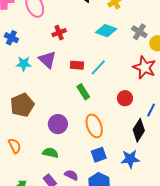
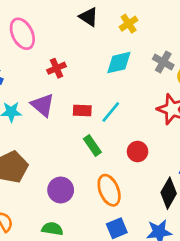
cyan diamond: (106, 31) -> (119, 63), turned -30
red circle: (125, 98) -> (138, 151), moved

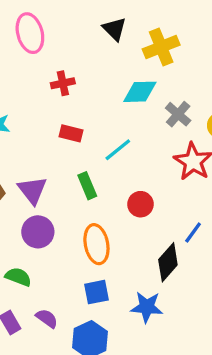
yellow cross: (129, 24) -> (161, 47), size x1.5
gray cross: (163, 62) -> (178, 114), moved
purple triangle: (43, 105) -> (32, 190), moved
red rectangle: (82, 110) -> (71, 133), moved

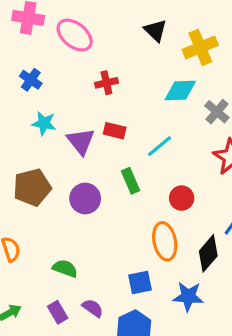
pink ellipse: (30, 33) -> (75, 35), turned -36
purple triangle: (32, 190) -> (81, 141), moved
purple circle: (38, 232) -> (85, 198), moved
orange ellipse: (96, 244) -> (165, 241), moved

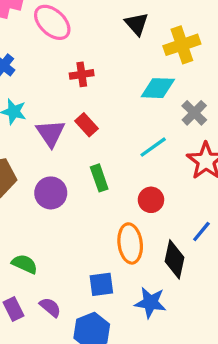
red rectangle: (115, 131) -> (86, 125), turned 30
cyan line: (159, 146) -> (153, 147), moved
black diamond: (208, 253) -> (174, 259), turned -33

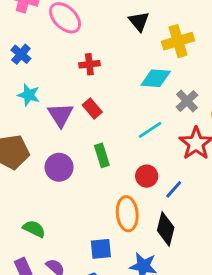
blue line: (201, 232) -> (174, 189), moved

